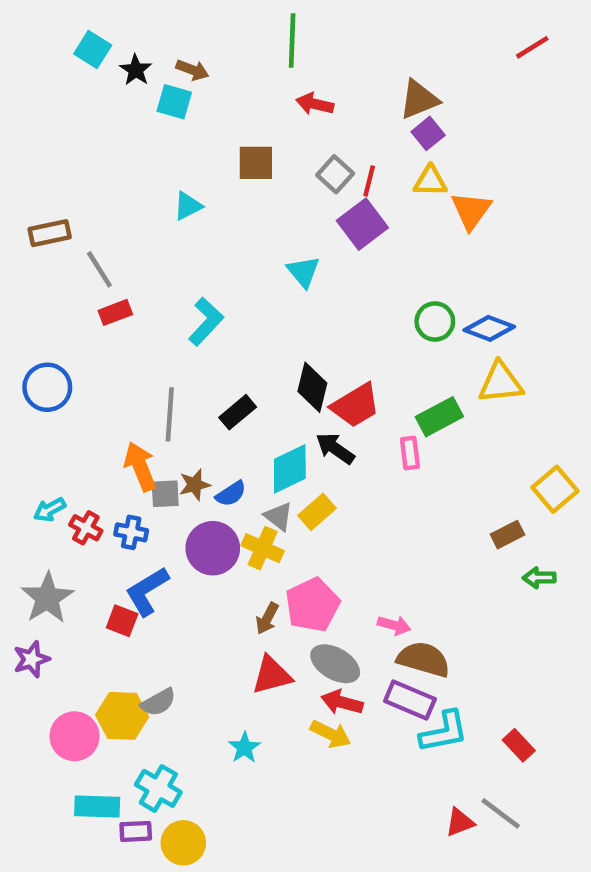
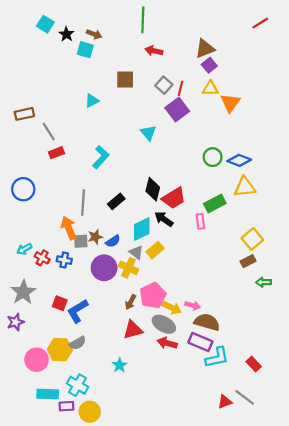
yellow square: (555, 489) -> (252, 239), moved
blue L-shape: (147, 591) -> (78, 311), moved
yellow arrow: (331, 734) -> (172, 308), moved

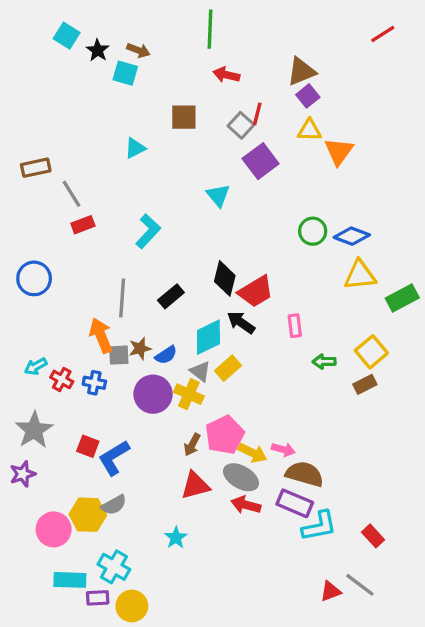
red line: (180, 88) -> (257, 114), moved
green rectangle: (215, 204) -> (402, 298), moved
green arrow: (264, 282) -> (324, 362), moved

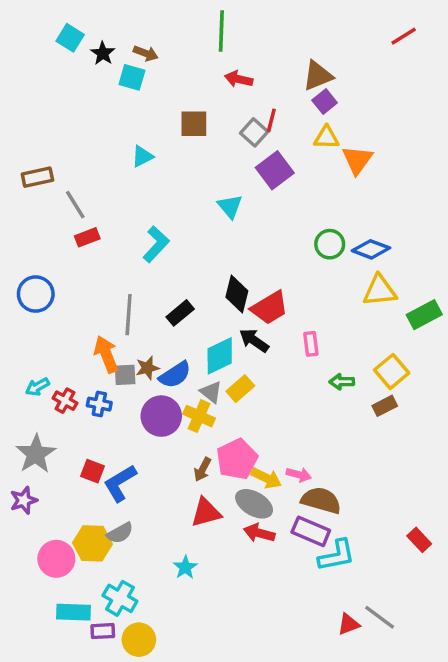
blue semicircle: (166, 355) -> (175, 375), size x1.4
red rectangle: (373, 536) -> (419, 540), moved

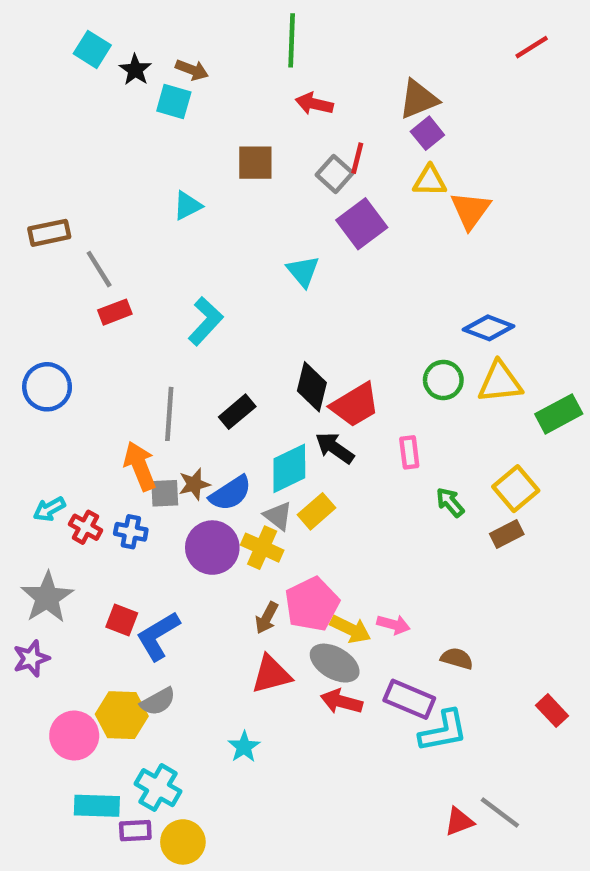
green circle: (330, 244) -> (443, 380), moved
green arrow: (342, 382) -> (450, 502), turned 50
brown semicircle: (321, 500) -> (457, 659), moved, size x0.6

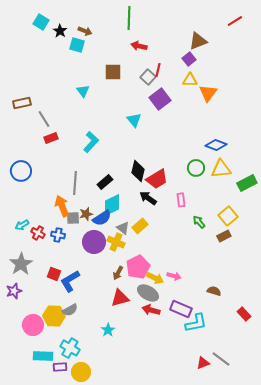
brown triangle: (418, 99) -> (198, 41), moved
cyan triangle: (187, 206) -> (83, 91), turned -40
cyan diamond: (289, 468) -> (112, 205), moved
brown semicircle: (457, 659) -> (214, 291), moved

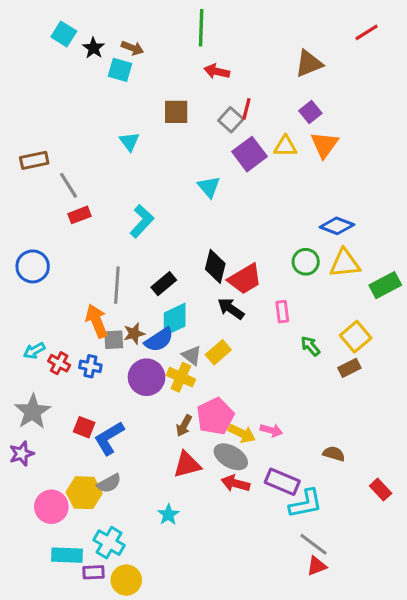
purple square: (189, 59) -> (310, 112), moved
yellow triangle: (190, 80) -> (285, 146), moved
gray line: (221, 359) -> (313, 544), moved

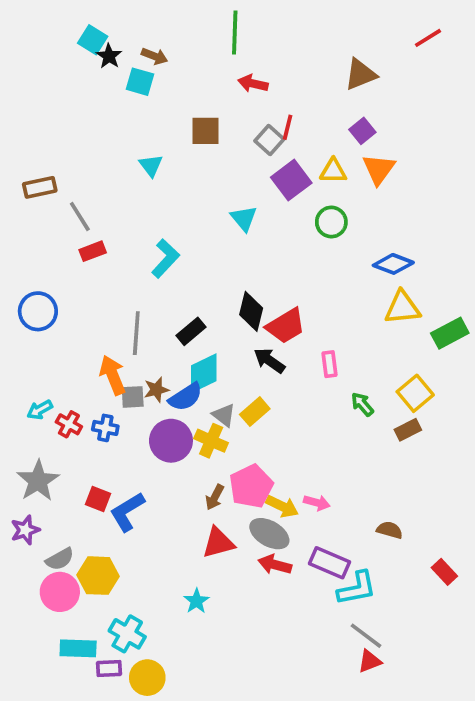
cyan square: (64, 34) -> (93, 40), moved
green circle: (306, 262) -> (331, 222), moved
gray semicircle: (109, 483) -> (60, 559), moved

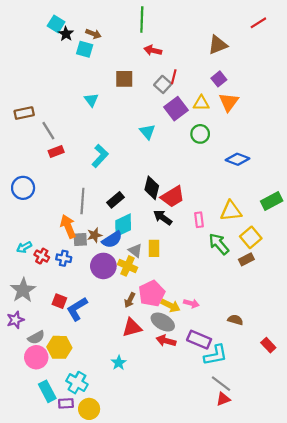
yellow triangle: (402, 308) -> (231, 211), moved
green arrow: (362, 404) -> (219, 244), size x1.5
yellow rectangle: (255, 412) -> (154, 248), turned -49
cyan rectangle: (78, 648) -> (47, 391), turned 60

